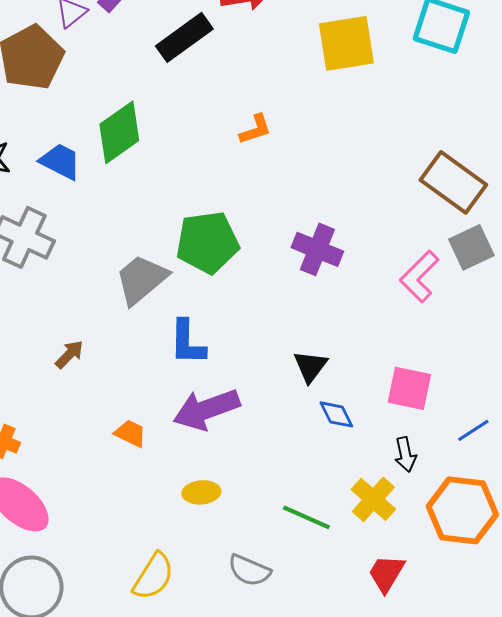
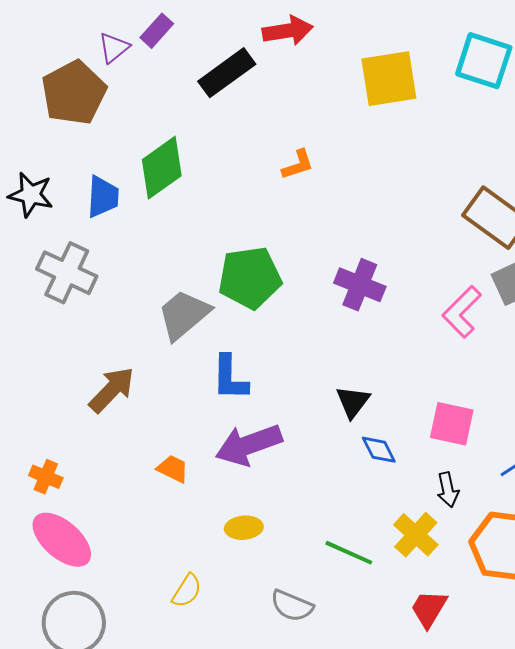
blue trapezoid: (60, 161) -> (103, 197), turned 66
brown arrow: (69, 354) -> (112, 390), size x1.6
yellow semicircle: (153, 576) -> (187, 591), moved, size x0.7

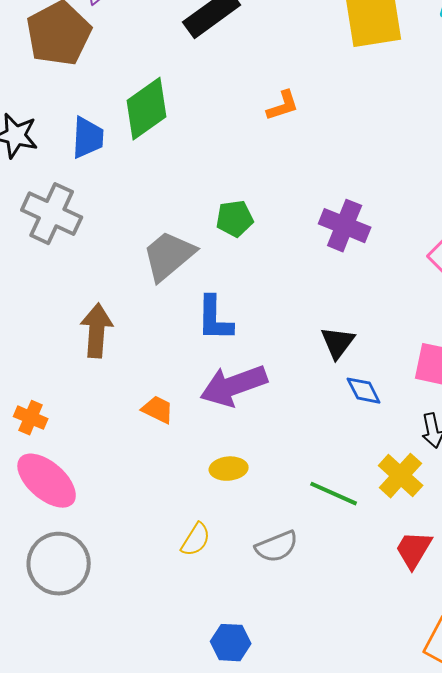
green pentagon: (250, 278) -> (235, 219), size x0.6
brown arrow: (112, 390) -> (97, 331), turned -40
yellow semicircle: (187, 591) -> (196, 540), moved
gray semicircle: (292, 606) -> (277, 547), turned -45

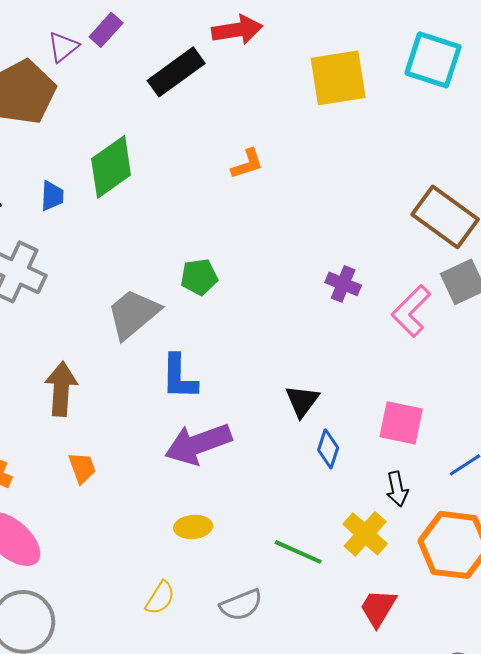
blue trapezoid: (88, 138) -> (52, 196), size x0.7
purple cross: (345, 226) -> (343, 284), moved, size x0.7
blue diamond: (364, 391) -> (328, 449), turned 45
orange trapezoid: (158, 410) -> (82, 468), moved, turned 44

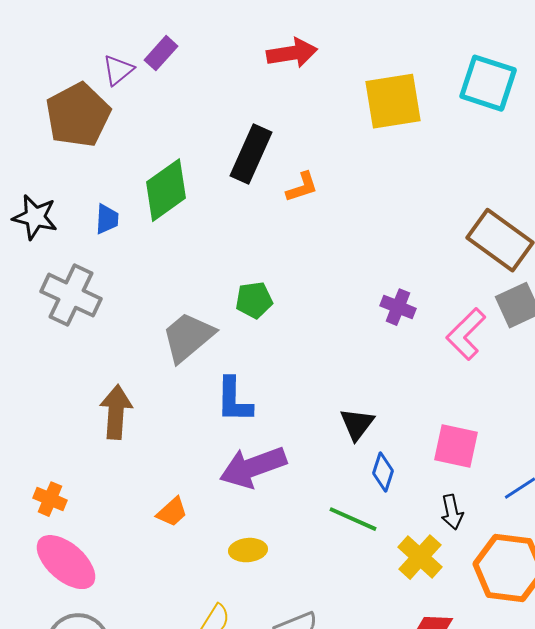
black rectangle: (176, 72) -> (251, 154), moved, turned -30
orange trapezoid: (82, 468) -> (172, 512), moved, turned 68
green line: (298, 552) -> (353, 519), moved

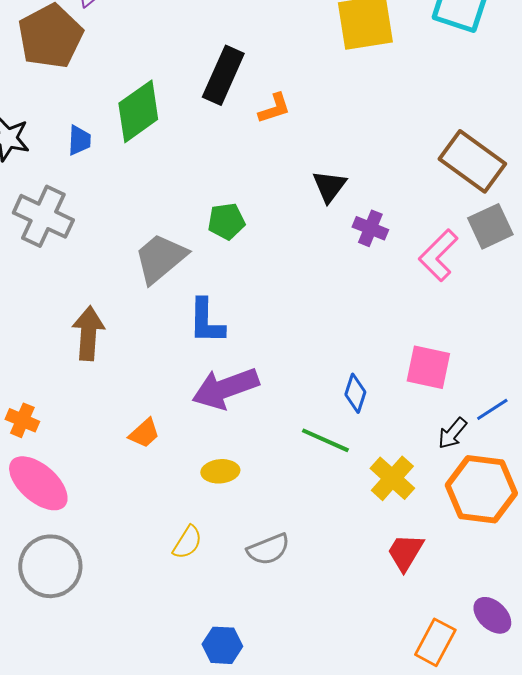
black triangle: (357, 424) -> (329, 186), moved
black arrow: (452, 512) -> (452, 433), moved, turned 52

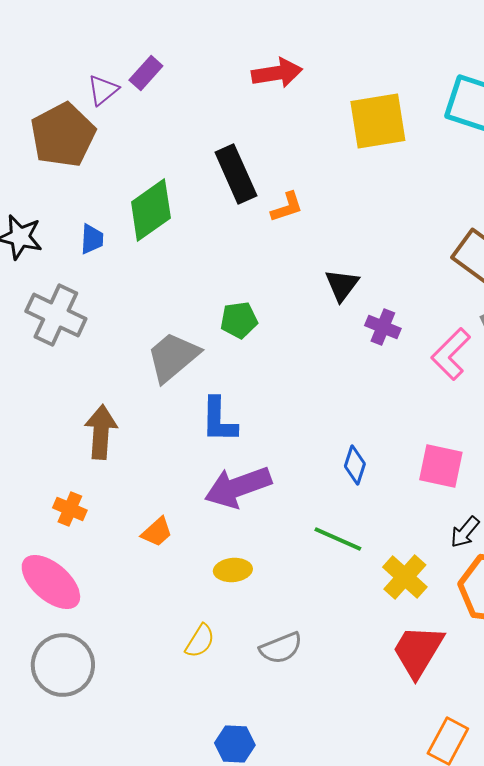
black rectangle: (223, 75) -> (236, 174), turned -48
blue diamond: (355, 393) -> (355, 465), moved
orange cross: (22, 420) -> (70, 509), moved
red trapezoid: (405, 552) -> (418, 651), size x1.4

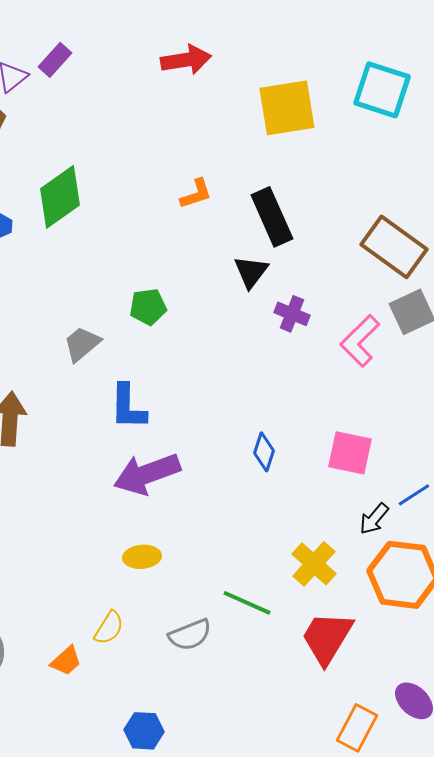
black rectangle: (236, 174) -> (272, 217), moved
gray trapezoid: (173, 357) -> (82, 344), size x0.7
orange trapezoid: (157, 532) -> (66, 661), moved
green line: (338, 539) -> (247, 603), moved

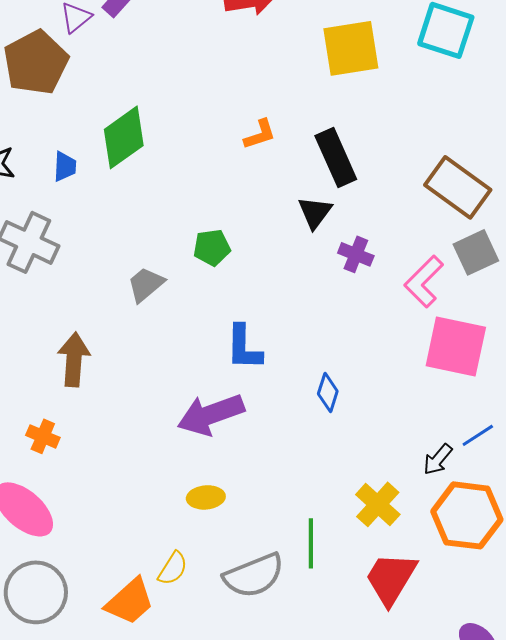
blue L-shape: (128, 407) -> (244, 347), moved
pink square: (350, 453) -> (456, 346), moved, size x1.4
green line: (247, 603) -> (311, 543), turned 66
gray semicircle: (190, 635) -> (254, 575), size x1.4
orange trapezoid: (66, 661) -> (130, 601), size x1.6

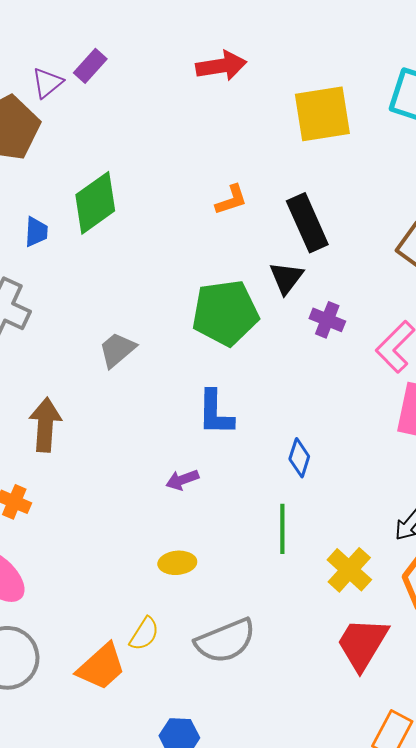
green pentagon: (212, 247) -> (225, 313), moved, size x1.8
purple arrow: (211, 414) -> (182, 480), size x0.5
green line: (311, 543) -> (282, 529), moved

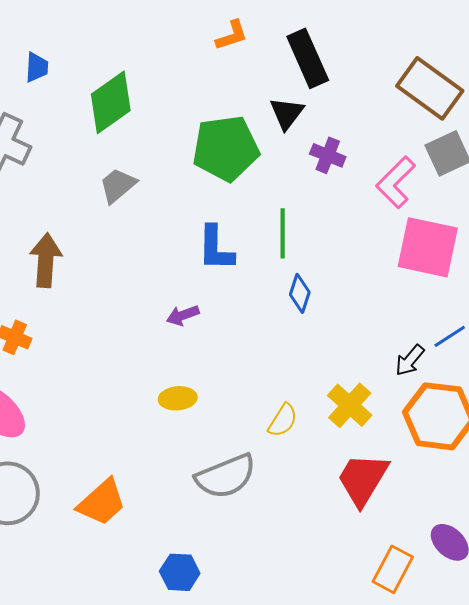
green diamond: (95, 203) -> (111, 102), moved
green line: (282, 529) -> (283, 233), moved
yellow semicircle: (144, 634) -> (283, 420), moved

